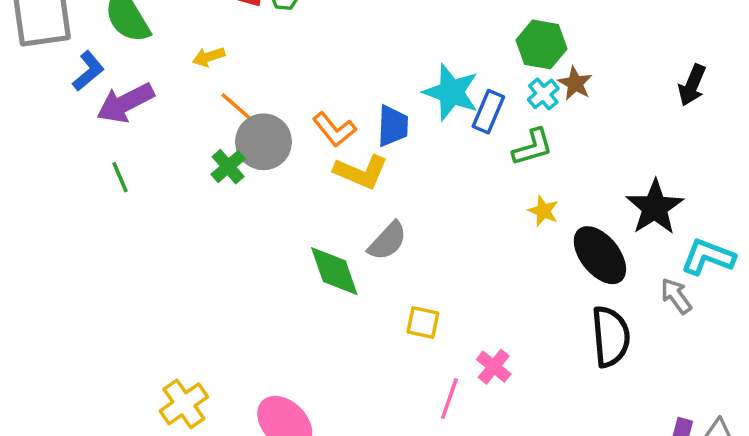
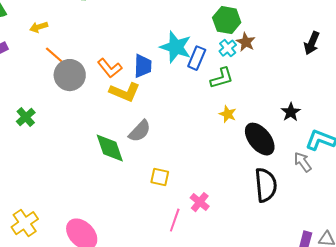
green cross: (228, 167) -> (26, 117), moved
black star: (655, 207) -> (291, 112), size x0.6

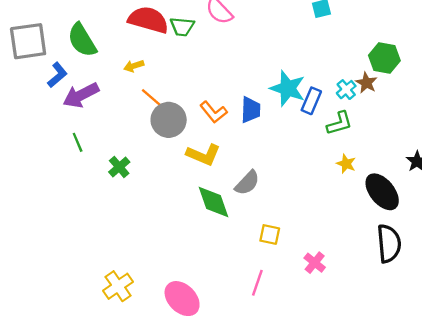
green hexagon: (227, 20) -> (384, 58), moved
yellow L-shape: (125, 92) -> (203, 155), moved
pink line: (175, 220) -> (257, 283), moved

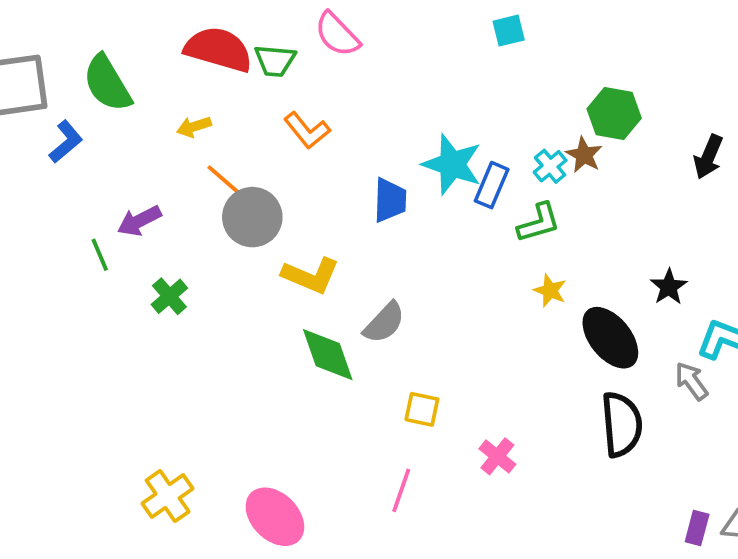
purple arrow: (81, 95) -> (139, 221), moved, size x0.7
orange L-shape: (214, 112) -> (307, 130), moved

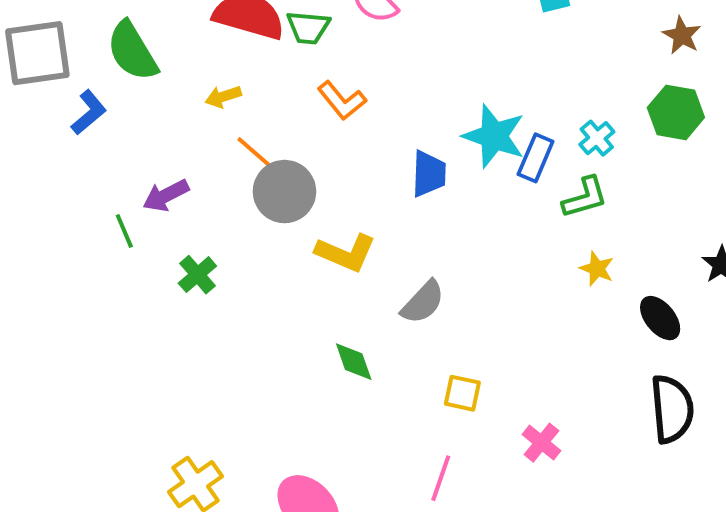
green hexagon: (614, 113) -> (676, 112), moved
brown star: (584, 155) -> (682, 35), moved
black ellipse: (610, 338) -> (660, 318), size x0.7
green diamond: (328, 355) -> (354, 362), moved, size x0.7

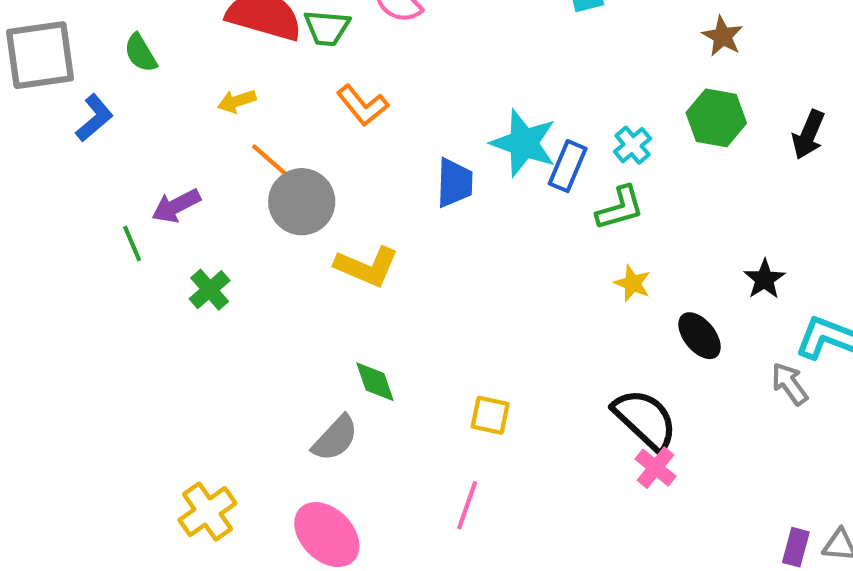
green semicircle: (132, 51) -> (141, 53), size x0.6
gray semicircle: (423, 302) -> (335, 438), moved
black semicircle: (672, 409) -> (645, 419), moved, turned -42
pink cross: (541, 443) -> (656, 468), moved

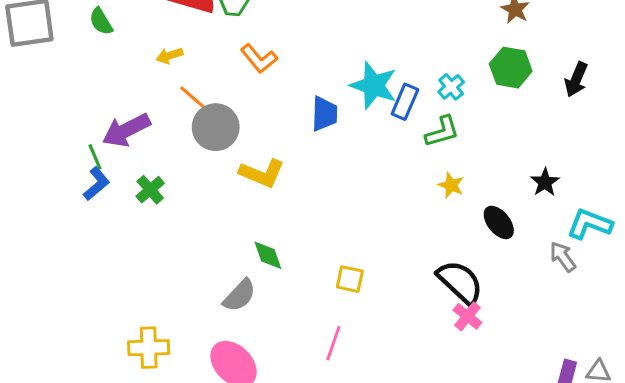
blue L-shape: (94, 118) -> (97, 184), moved
purple arrow: (176, 206) -> (126, 130), size x1.4
yellow cross: (207, 512) -> (149, 348), turned 33

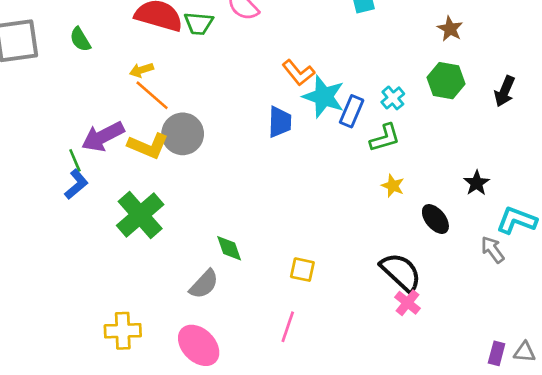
orange L-shape: (259, 59) -> (298, 73), moved
orange line: (198, 102) -> (152, 95), moved
yellow L-shape: (262, 173) -> (148, 146), moved
green cross: (150, 190) -> (140, 215), moved, size x1.8

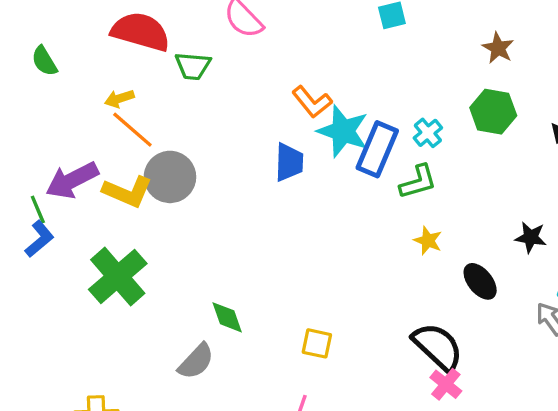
green trapezoid: (199, 23) -> (193, 66), moved
blue rectangle: (352, 111) -> (377, 149), size x1.4
black star: (477, 183) -> (531, 237), turned -30

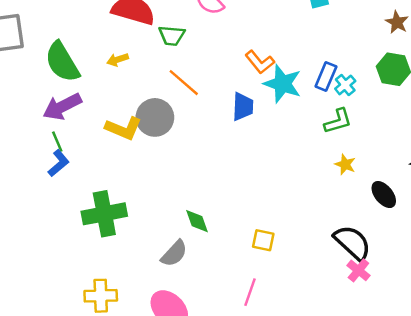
green semicircle: (44, 61) -> (62, 62), moved, size x1.8
orange line: (132, 130) -> (184, 83), moved
blue rectangle: (377, 149) -> (326, 76), moved, size x0.7
purple arrow: (72, 180) -> (62, 107), moved
green cross: (118, 277) -> (104, 214), moved, turned 30

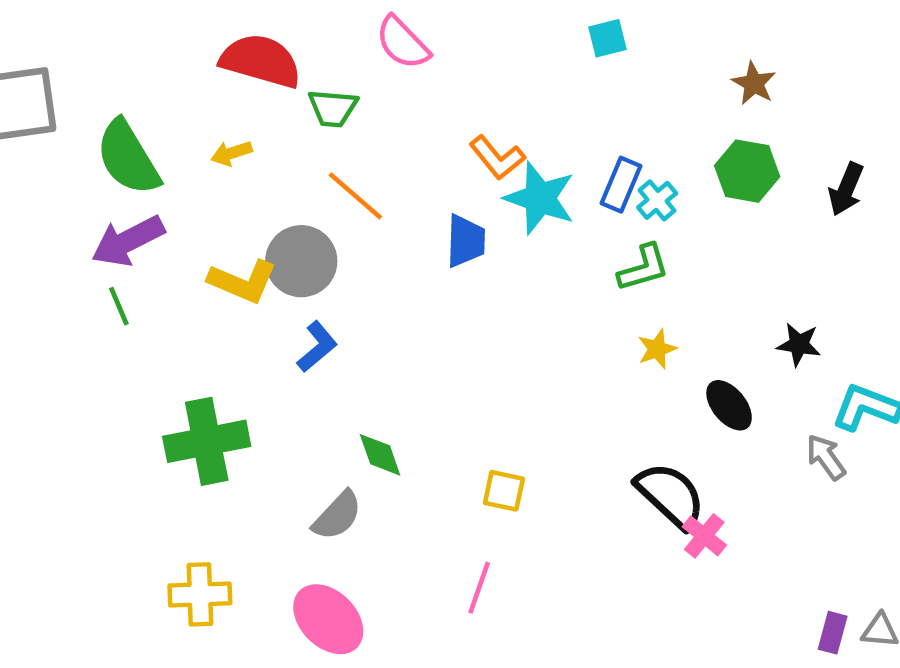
blue L-shape: (59, 163) -> (317, 347), moved
yellow star: (345, 164) -> (657, 349), turned 30
pink cross: (358, 270) -> (704, 536), moved

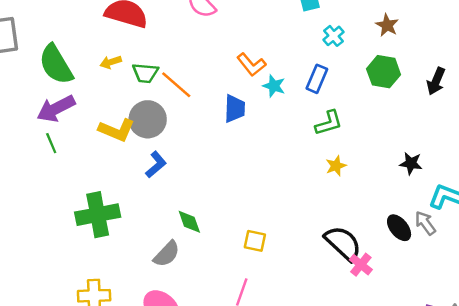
green trapezoid: (333, 108) -> (145, 73), moved
cyan star: (540, 198) -> (274, 86), size x0.6
cyan cross: (657, 200) -> (334, 36), moved
black ellipse: (729, 405) -> (399, 228), moved

